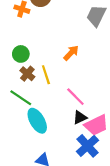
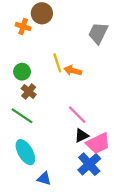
orange arrow: (71, 53) -> (73, 71), turned -119
yellow line: (46, 75) -> (57, 63), moved
cyan ellipse: (37, 121) -> (25, 152), moved

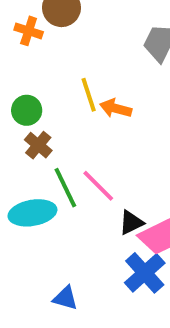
pink line: (77, 115) -> (98, 186), moved
green line: (22, 116) -> (65, 188), moved, turned 30
cyan ellipse: (25, 152) -> (32, 213), moved, turned -70

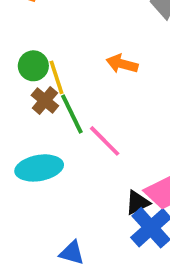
yellow line: (89, 95) -> (56, 77), moved
green line: (65, 188) -> (72, 114), moved
black triangle: (131, 223) -> (137, 203), moved

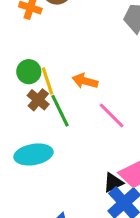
orange arrow: (122, 64) -> (85, 81), moved
pink line: (105, 141) -> (112, 115), moved

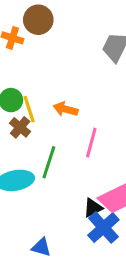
green line: (60, 111) -> (49, 162), moved, turned 44
pink line: (112, 115) -> (91, 143), turned 60

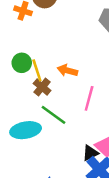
brown cross: (20, 127) -> (42, 87), moved
green line: (49, 162) -> (53, 115), turned -72

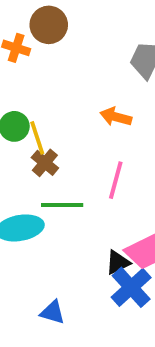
orange arrow: (67, 70) -> (116, 117), moved
green line: (53, 115) -> (62, 205), turned -36

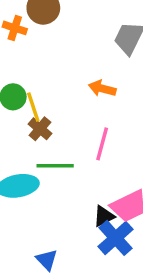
blue triangle: (53, 312) -> (47, 260), turned 30

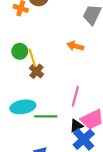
pink line: (102, 144) -> (75, 96), moved
green line: (55, 166) -> (46, 116), moved

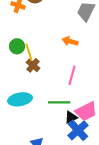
pink line: (75, 96) -> (72, 75), moved
green line: (46, 116) -> (59, 102), moved

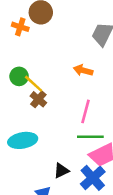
yellow line: (29, 52) -> (34, 84), turned -30
green line: (59, 102) -> (90, 137), moved
black triangle: (71, 117) -> (61, 171), moved

